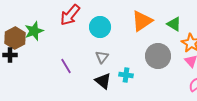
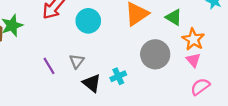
gray triangle: (102, 57) -> (77, 61), moved
cyan cross: (126, 75) -> (118, 76), turned -32

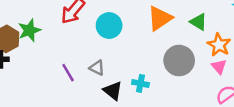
gray triangle: (77, 61) -> (97, 68), turned -42
cyan cross: (118, 76) -> (140, 83), turned 35

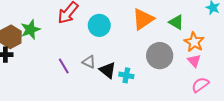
black triangle: (113, 91) -> (108, 70), moved

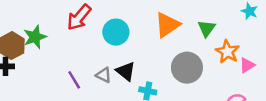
green triangle: (176, 22) -> (207, 28), turned 35
pink triangle: (194, 61) -> (247, 65), moved, turned 40
black triangle: (108, 70) -> (126, 71), moved

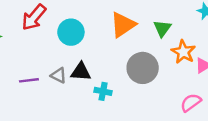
black triangle: (126, 71) -> (81, 72), turned -35
purple line: (74, 80) -> (29, 80), turned -66

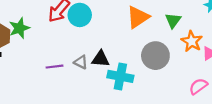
cyan circle: (71, 32) -> (80, 15), moved
cyan cross: (103, 91) -> (120, 76), size x1.6

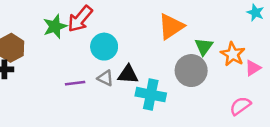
cyan circle: (80, 15) -> (104, 47), moved
green triangle: (173, 20) -> (204, 47), moved
green star: (19, 28) -> (55, 26), moved

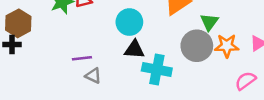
cyan circle: (104, 47) -> (129, 22), moved
orange star: (233, 54) -> (227, 46), moved, turned -30
gray triangle: (105, 78) -> (93, 76), moved

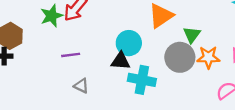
cyan circle: (129, 22) -> (129, 43), moved
purple line: (82, 58) -> (71, 55), moved

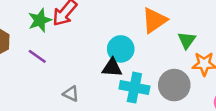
purple line: (71, 55) -> (37, 56), moved, turned 42
gray circle: (180, 57) -> (174, 85), moved

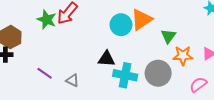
green star: (40, 20) -> (47, 20), turned -30
cyan circle: (121, 49) -> (121, 25), moved
purple line: (37, 56) -> (45, 73), moved

